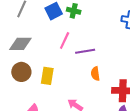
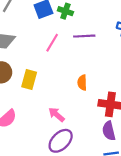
purple line: (85, 51) -> (84, 36), moved

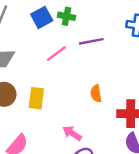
pink line: (52, 43) -> (56, 54), turned 30

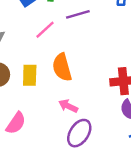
orange semicircle: (96, 94) -> (62, 67), moved, size x1.6

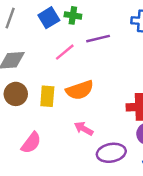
orange semicircle: (62, 67) -> (80, 90), turned -96
purple ellipse: (79, 133) -> (111, 153), moved, turned 44

